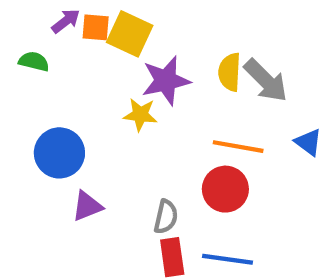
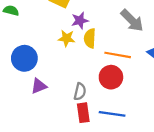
yellow semicircle: (230, 72) -> (90, 38), moved
purple star: (166, 81) -> (80, 21), size x0.7

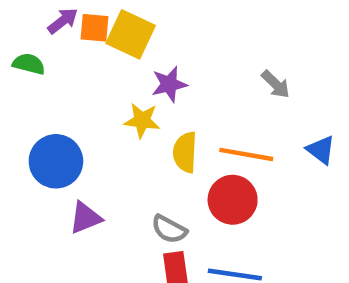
gray arrow: (132, 21) -> (276, 84), size x0.6
yellow semicircle: (90, 38) -> (185, 152), moved
gray semicircle: (80, 92) -> (169, 229), turned 105

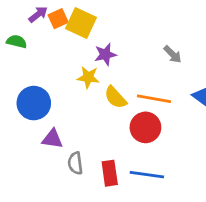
orange square: (94, 28) -> (58, 19), turned -30
yellow semicircle: (185, 152) -> (115, 97), turned -45
purple triangle: (85, 218) -> (52, 139), turned 30
gray semicircle: (169, 229) -> (75, 163), moved, turned 55

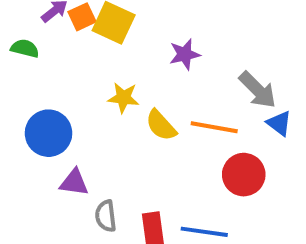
purple star: (105, 54) -> (185, 54), moved
gray arrow: (173, 54) -> (258, 90), moved, size x1.5
red circle: (145, 127) -> (244, 175), moved

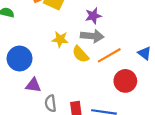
gray arrow: (258, 90) -> (92, 36), moved, turned -40
orange line: (214, 127) -> (109, 55), turned -40

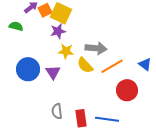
purple star: (93, 16) -> (58, 31), moved
purple triangle: (33, 85) -> (53, 72), moved, turned 49

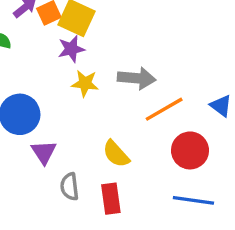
yellow semicircle: (85, 65) -> (116, 154), moved
purple triangle: (53, 72) -> (44, 152), moved
blue line: (107, 119) -> (193, 200), moved

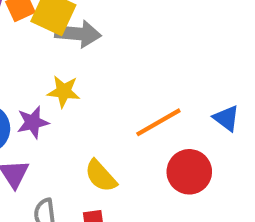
purple star: (71, 49) -> (33, 122), moved
gray arrow: (137, 78) -> (78, 34), moved

